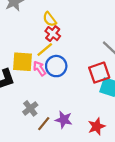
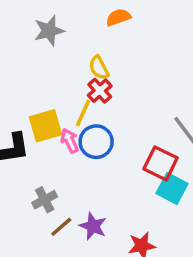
yellow line: (45, 49) -> (83, 113), turned -36
yellow square: (23, 62) -> (46, 126), turned -30
red square: (99, 73) -> (161, 163), turned 35

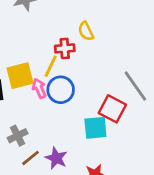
yellow semicircle: (99, 68) -> (86, 31), moved
red cross: (100, 91) -> (65, 48), turned 36
cyan square: (172, 189) -> (95, 128), moved, turned -35

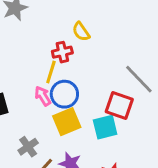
yellow square: (20, 76) -> (67, 122), moved

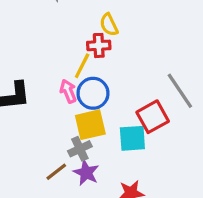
yellow semicircle: (81, 32) -> (109, 25), moved
red square: (119, 106) -> (153, 117), turned 32
gray cross: (28, 147) -> (80, 149), moved

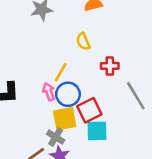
red cross: (99, 45) -> (110, 66), moved
red square: (153, 117) -> (89, 110), moved
gray cross: (80, 149) -> (56, 137), turned -36

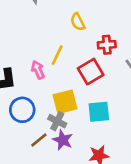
pink arrow: (49, 92) -> (38, 70), moved
blue circle: (68, 94) -> (22, 110), moved
red square: (89, 110) -> (91, 72), moved

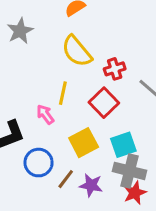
yellow semicircle: (78, 22) -> (77, 51), size x1.6
gray cross: (57, 121) -> (129, 171), moved, size x1.5
brown line: (39, 140) -> (66, 179), moved

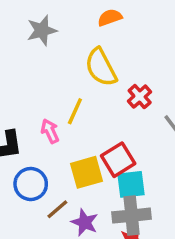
red cross: (115, 69) -> (140, 97), turned -36
red square: (104, 103) -> (118, 160), moved
gray cross: (129, 171) -> (132, 216), turned -32

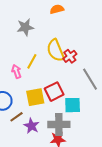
gray star: (42, 30) -> (25, 27), moved
yellow semicircle: (101, 67) -> (56, 50), moved
cyan square: (131, 184) -> (73, 105), moved

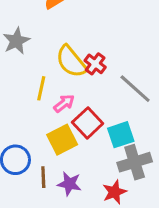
pink arrow: (16, 71) -> (64, 103), moved, turned 88
brown line: (17, 117) -> (43, 177), turned -40
gray cross: (59, 124) -> (135, 162), moved

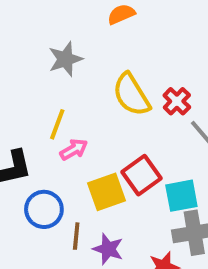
red cross: (95, 64) -> (177, 101), moved
yellow line: (41, 88) -> (57, 124), moved
pink arrow: (64, 103) -> (74, 149), moved

